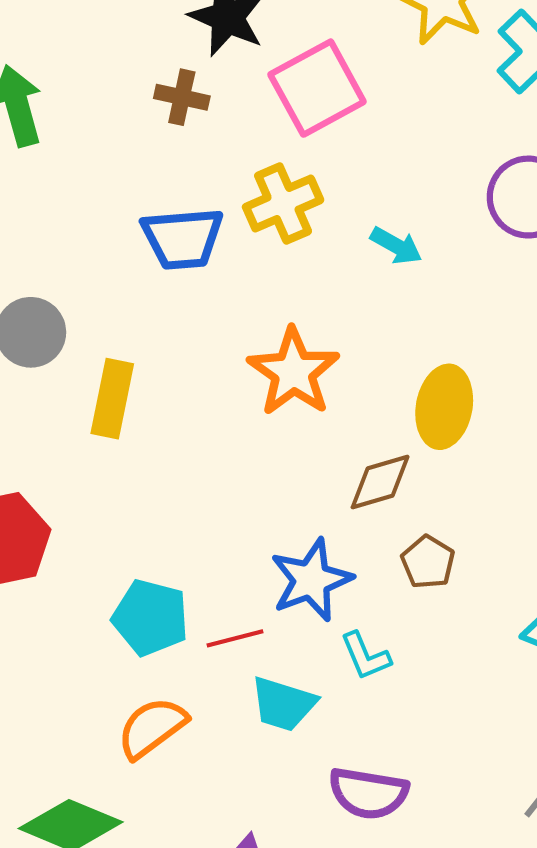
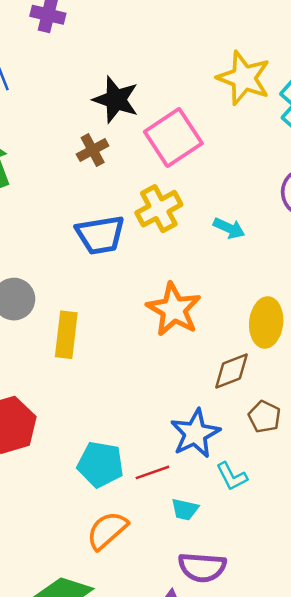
brown cross: (182, 97) -> (93, 150), turned -36
cyan trapezoid: (283, 704) -> (185, 509), size x0.7
purple semicircle: (368, 793) -> (202, 567), moved

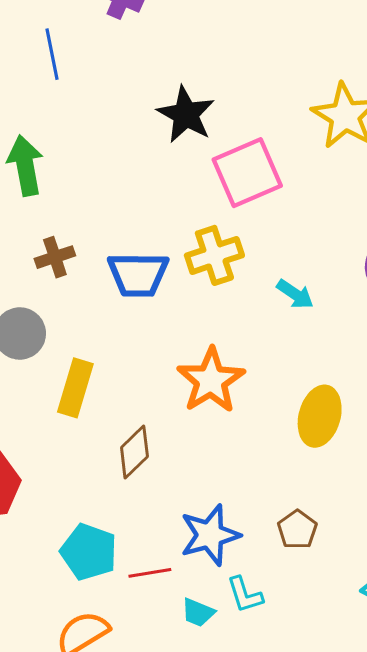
brown cross: (93, 150) -> (55, 257), moved
brown diamond: (232, 371) -> (134, 452), moved, turned -33
cyan trapezoid: (185, 509) -> (198, 612), moved

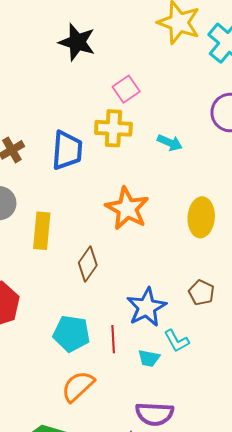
pink square: (247, 173) -> (126, 89), moved, size x0.6
yellow cross: (214, 255) -> (113, 128), turned 33
blue trapezoid: (138, 274) -> (67, 150), turned -75
red line: (150, 573) -> (113, 339), turned -72

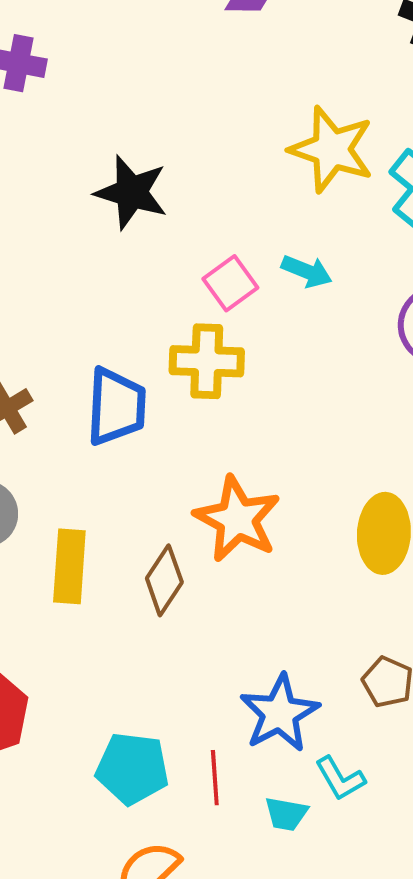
cyan arrow: (170, 143) -> (307, 271), moved
brown diamond: (88, 264) -> (164, 580), moved

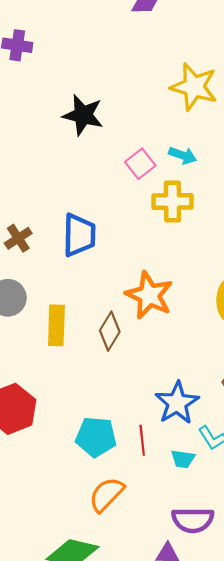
yellow cross: (207, 361) -> (173, 201), moved

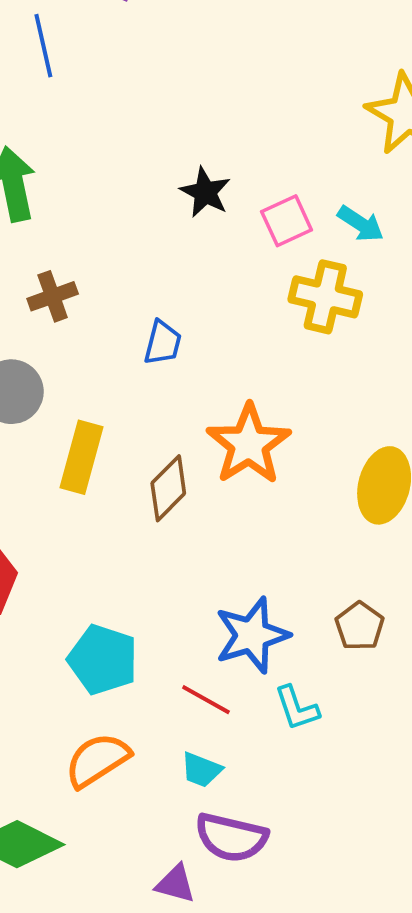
black star: (83, 115) -> (205, 192), moved, size x0.7
blue trapezoid: (79, 235) -> (163, 343), moved, size x0.6
red line: (142, 440) -> (206, 700), moved, turned -68
cyan trapezoid: (183, 459) -> (201, 770), moved

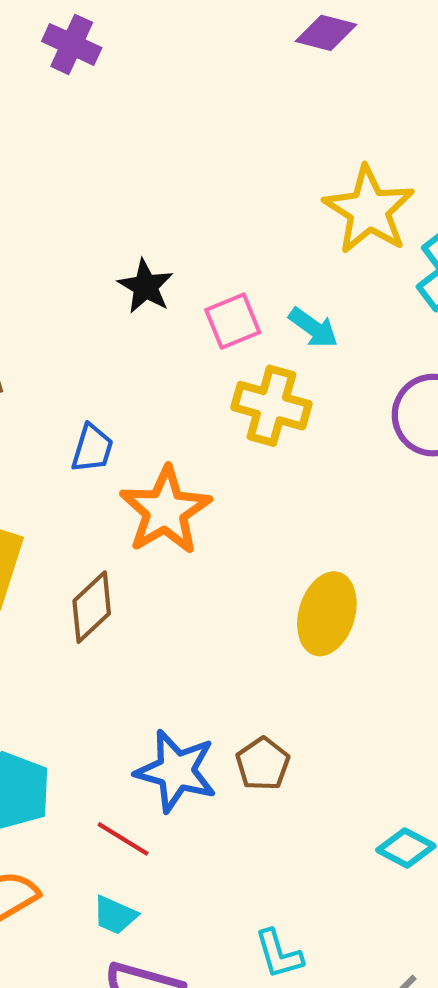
orange star: (249, 444) -> (165, 510), moved
brown pentagon: (360, 626) -> (263, 764), moved
blue star: (252, 635) -> (176, 771), turned 30
cyan L-shape: (297, 708) -> (279, 954), moved

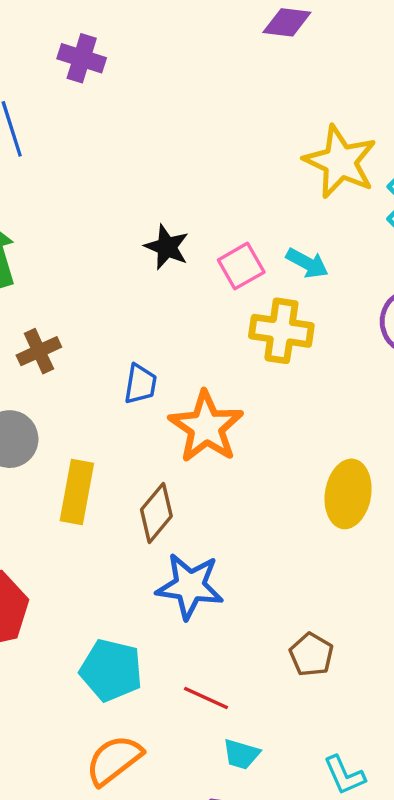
brown pentagon: (263, 764) -> (311, 655), moved
blue star: (176, 771) -> (190, 586), moved
cyan trapezoid: (115, 915) -> (241, 754), moved

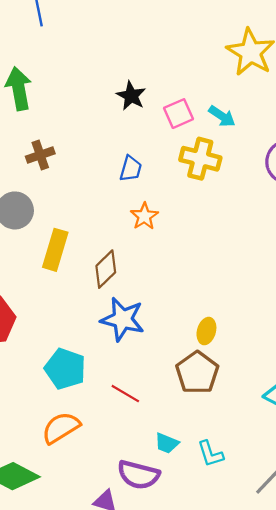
blue trapezoid: (140, 384) -> (131, 169), moved
orange star: (206, 427) -> (144, 216), size x0.6
yellow ellipse: (348, 494) -> (206, 331), moved, size x0.6
brown pentagon: (311, 655) -> (197, 373), size x1.5
cyan trapezoid: (241, 754) -> (167, 443), moved

